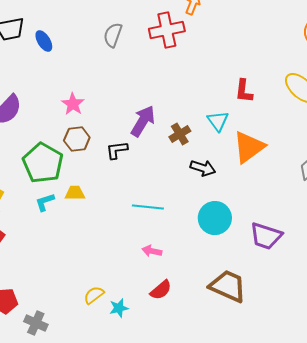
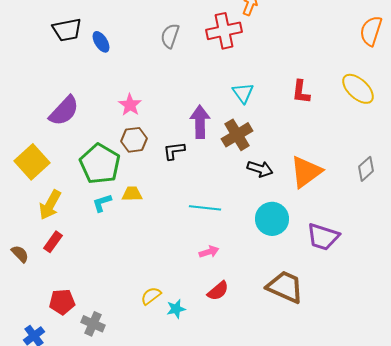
purple arrow: (143, 121) -> (200, 122), turned -32
cyan triangle: (218, 121) -> (243, 93), moved
brown cross: (180, 134) -> (237, 135), size x1.4
orange triangle: (249, 147) -> (306, 172), moved
pink arrow: (152, 251) -> (209, 252), turned 150

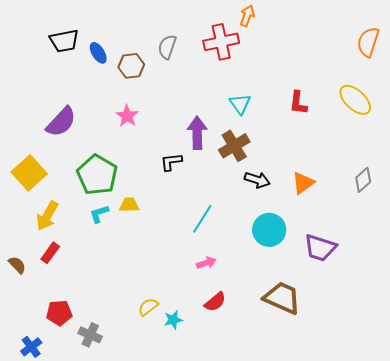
brown hexagon: (134, 140) -> (131, 66), moved
orange triangle: (306, 172) -> (303, 183), size x0.7
cyan line: (205, 208) -> (202, 219), turned -64

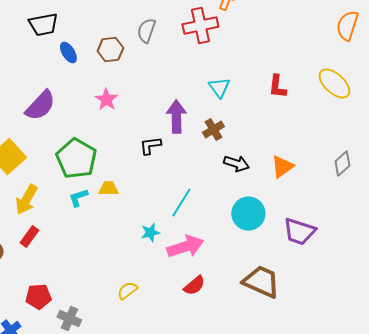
blue ellipse: (98, 53) -> (68, 53), moved
brown cross: (234, 146) -> (213, 130), size x0.7
pink arrow: (206, 263) -> (185, 247), size x1.8
cyan star: (173, 320) -> (150, 233), moved

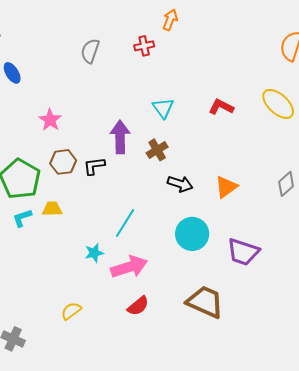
red cross: (200, 26) -> (144, 46), size x0.6
brown hexagon: (110, 50) -> (63, 162), moved
red L-shape: (277, 87) -> (221, 107), turned 110

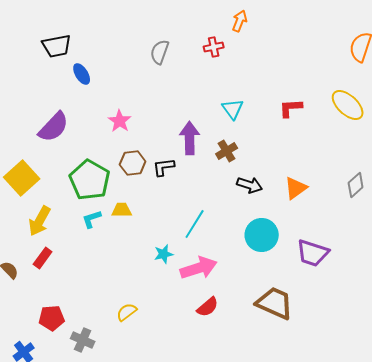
red L-shape: (221, 107) -> (291, 108), turned -30
yellow semicircle: (71, 311) -> (127, 312), moved

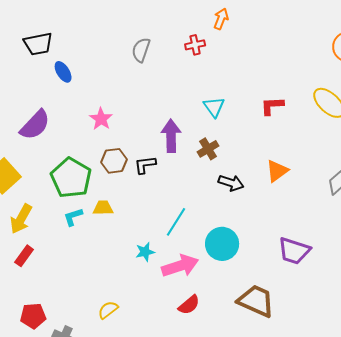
orange triangle: (296, 188) -> (277, 171), moved
cyan circle: (262, 235) -> (222, 244), moved

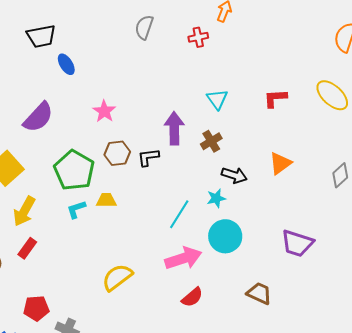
gray semicircle: (141, 50) -> (144, 27), moved
cyan star: (145, 252) -> (216, 198), moved
brown trapezoid: (256, 301) -> (259, 293), size x0.7
yellow semicircle: (108, 310) -> (117, 277), moved, size x1.5

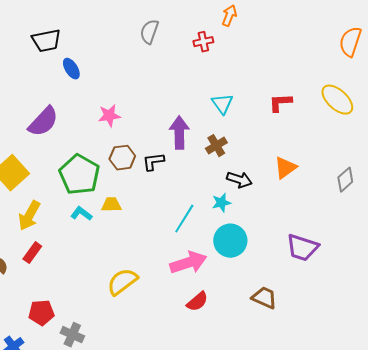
pink star: (104, 111) -> (109, 116), turned 30
cyan L-shape: (76, 209) -> (81, 214), turned 55

